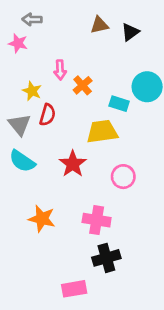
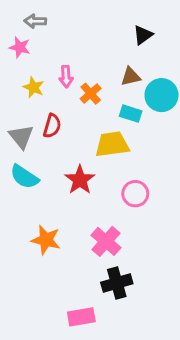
brown triangle: (99, 25) -> (131, 77), moved
yellow star: (32, 91) -> (34, 87), moved
pink cross: (97, 220) -> (106, 241), turned 32

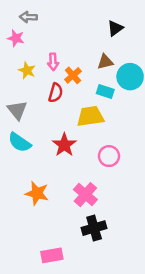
red semicircle: (52, 126) -> (56, 93), moved
pink rectangle: (81, 317) -> (52, 255), moved

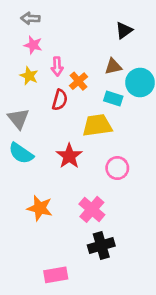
pink star: (16, 38) -> (33, 45), moved

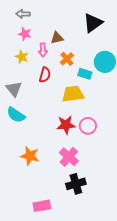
black triangle: (124, 30) -> (93, 23), size x1.5
brown triangle: (113, 66) -> (57, 38), moved
orange cross: (79, 81) -> (67, 59), moved
red star: (69, 156) -> (66, 125), moved, turned 30

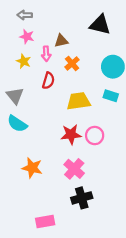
black triangle: (93, 23) -> (100, 25), turned 50
cyan rectangle: (85, 74) -> (111, 96), moved

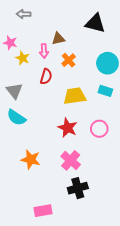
pink star: (27, 37) -> (10, 43), moved
red star: (71, 134) -> (68, 128), turned 30
pink circle: (95, 136) -> (99, 129), moved

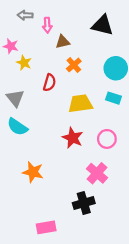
pink arrow: (44, 51) -> (47, 25), moved
pink cross: (71, 160) -> (97, 173), moved

